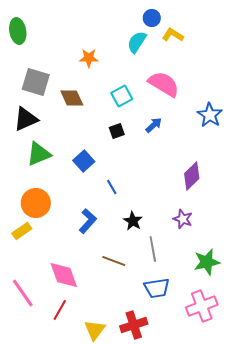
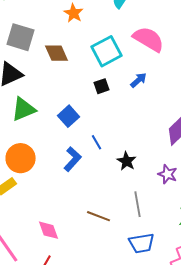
orange star: (89, 58) -> (74, 13), turned 30
cyan square: (122, 96) -> (106, 51), size x1.4
blue L-shape: (88, 221) -> (72, 159), moved
black star: (133, 221) -> (126, 161), moved
pink diamond: (64, 275) -> (48, 230), size x0.7

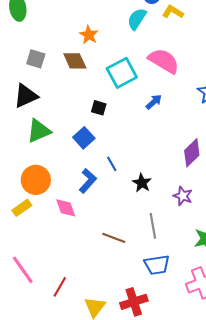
gray square: (20, 37) -> (36, 59), size x0.7
brown diamond: (56, 53) -> (75, 61), moved
black square: (102, 86) -> (99, 108), moved, turned 35
pink diamond: (48, 230) -> (66, 208), moved

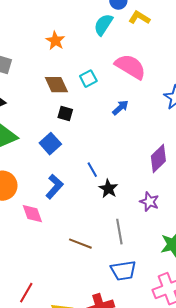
brown diamond: (75, 61) -> (56, 85), moved
cyan square: (122, 73) -> (88, 79), size x0.6
blue line: (112, 164) -> (92, 170), moved

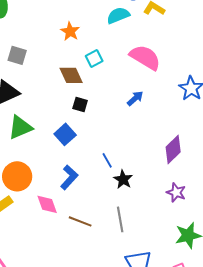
cyan semicircle: (103, 25) -> (118, 15), turned 35
cyan square: (88, 79) -> (94, 58), moved
purple star: (149, 202) -> (176, 192), moved
gray line: (119, 232) -> (120, 219), moved
brown line: (80, 244) -> (80, 221), moved

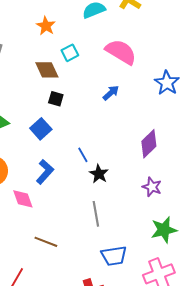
brown line: (80, 221) -> (46, 242), moved

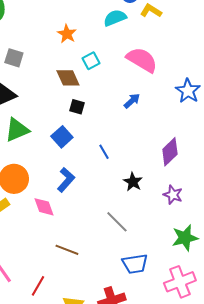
blue line: (83, 155) -> (104, 152), moved
black star: (99, 174) -> (133, 182), moved
gray line: (96, 214) -> (117, 222), turned -35

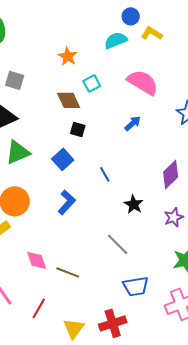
purple star: (173, 195) -> (174, 217), turned 30
pink diamond: (44, 207) -> (37, 260), moved

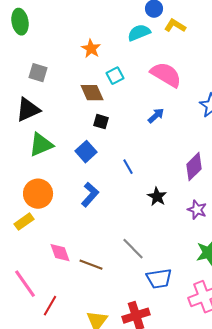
purple star: (174, 217) -> (197, 210), turned -30
gray line: (118, 244) -> (133, 249), moved
red line: (39, 308) -> (50, 306), moved

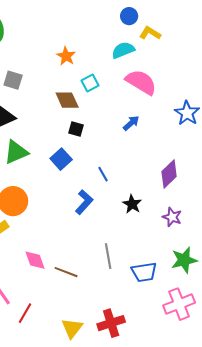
cyan semicircle: (139, 33) -> (123, 50), moved
blue L-shape: (90, 195) -> (84, 202), moved
gray line: (133, 249) -> (108, 256), turned 35
blue trapezoid: (159, 279) -> (144, 272), moved

